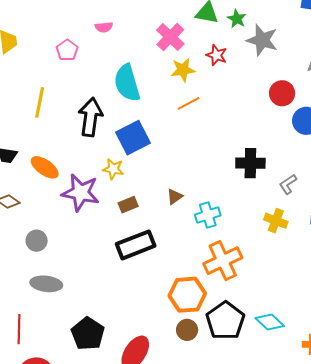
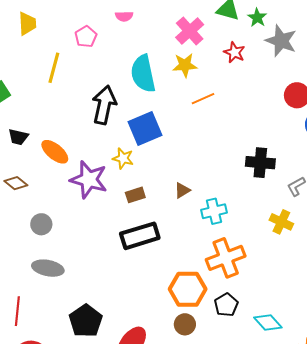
yellow star: (183, 70) -> (185, 65), moved
yellow line: (40, 102) -> (54, 68), moved
black pentagon: (225, 321) -> (226, 305), moved, size x0.6

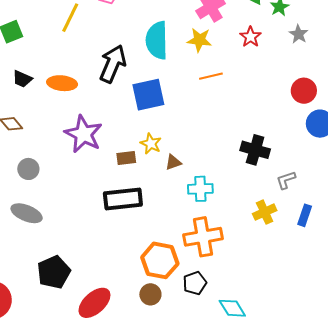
gray star: (281, 41) -> (299, 34), size x0.6
orange ellipse: (55, 152) -> (62, 83), moved, turned -44
yellow star: (123, 158) -> (151, 144), moved
yellow cross: (281, 222) -> (265, 212), turned 30

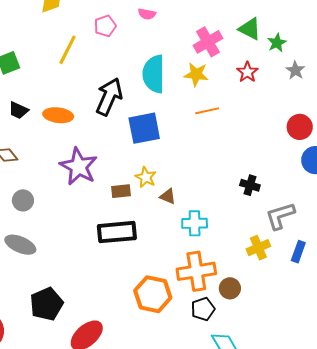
black cross: (255, 150) -> (250, 185), size x0.7
brown triangle: (173, 162) -> (168, 196), turned 42
gray L-shape: (286, 180) -> (280, 216), size x1.5
black pentagon: (195, 283) -> (203, 309), moved
brown circle: (150, 294) -> (230, 288), moved

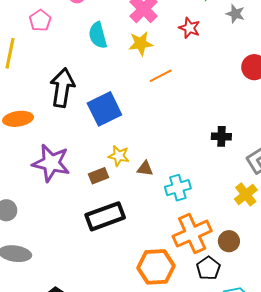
cyan semicircle: (154, 74) -> (98, 35), moved, size x0.7

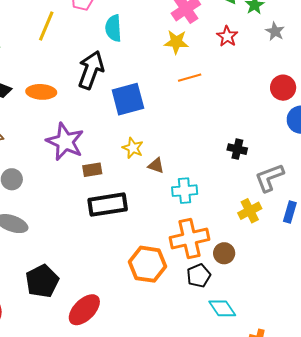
cyan semicircle: (98, 35) -> (113, 28), moved
brown rectangle: (98, 176) -> (92, 170), moved

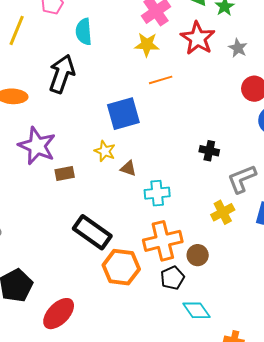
gray star: (275, 31) -> (238, 48), moved
red star: (227, 36) -> (198, 38), size x1.6
blue square: (128, 99) -> (123, 114), moved
black rectangle: (108, 205) -> (92, 232), moved, turned 45

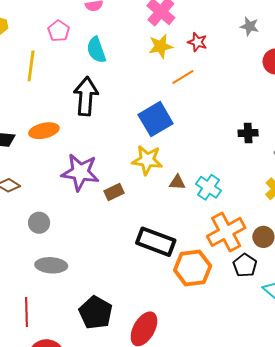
red star: (198, 38) -> (197, 42), moved, size x0.6
yellow star: (105, 151) -> (147, 160), size x1.4
brown triangle: (128, 168) -> (177, 182), moved
cyan cross: (157, 193) -> (208, 187), turned -35

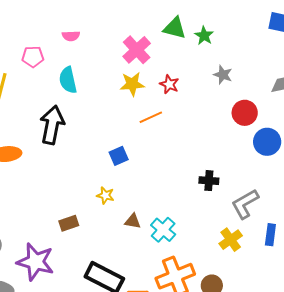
pink pentagon: (59, 31) -> (33, 57), turned 30
blue square: (156, 119) -> (119, 156), size x0.6
yellow star: (147, 160) -> (105, 195), size x0.6
purple star: (80, 172) -> (35, 262), moved

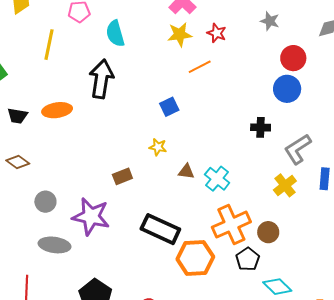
blue circle: (267, 142) -> (287, 89), moved

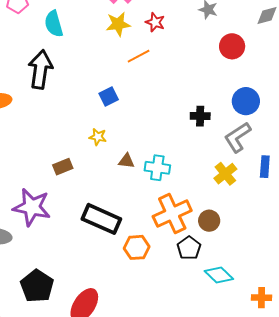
blue circle: (287, 89) -> (246, 101), moved
cyan cross: (217, 179) -> (157, 168), turned -30
orange hexagon: (195, 258) -> (137, 247), size x0.7

